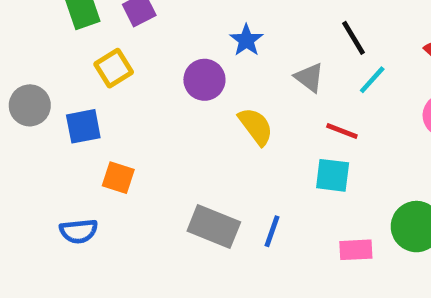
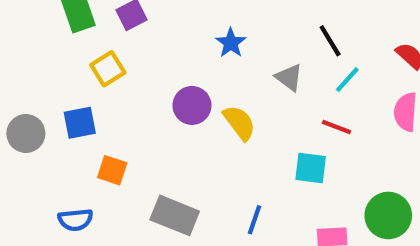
purple circle: (204, 80) -> (192, 105), moved
gray circle: (30, 105) -> (26, 133), moved
red line: (342, 131) -> (336, 127), moved
gray rectangle: (214, 227) -> (175, 215), moved

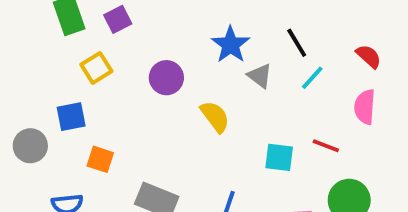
blue star: (231, 43) -> (231, 45), moved, size x1.4
purple circle: (192, 105) -> (166, 78), moved
red line: (336, 127) -> (326, 146), moved
gray circle: (26, 133) -> (30, 146), moved

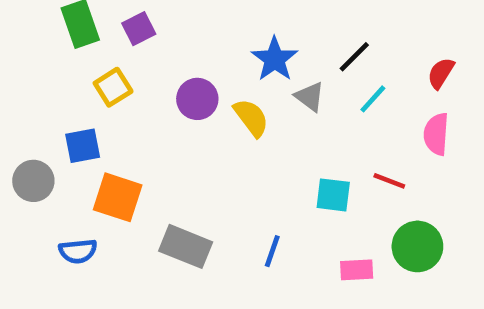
black line: (297, 43) -> (354, 57), turned 76
red semicircle: (369, 56) -> (441, 73), turned -100
yellow semicircle: (215, 117) -> (251, 118), moved
orange square: (100, 159) -> (118, 197), size x1.5

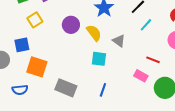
gray triangle: (310, 97) -> (119, 41), moved
cyan square: (333, 195) -> (99, 59), moved
pink rectangle: (357, 270) -> (141, 76), moved, turned 32

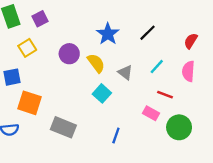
cyan line: (146, 25) -> (157, 67), moved
cyan square: (99, 59) -> (102, 93), turned 35
blue line: (103, 90) -> (116, 136), moved

